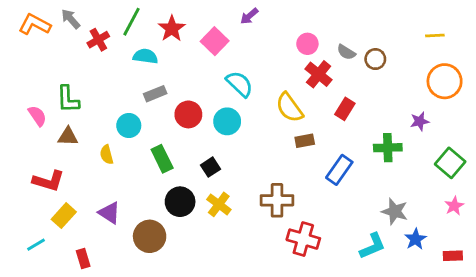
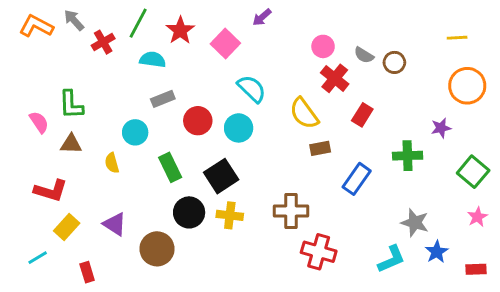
black square: (211, 167) -> (221, 176), size x1.6
yellow cross: (219, 204) -> (230, 215), turned -30

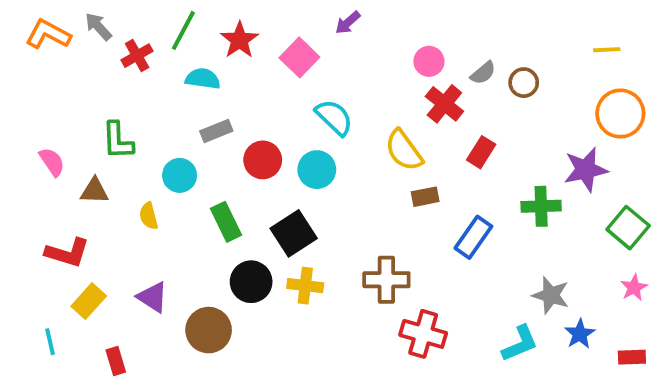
gray semicircle: (364, 55) -> (483, 73), turned -72
green L-shape: (71, 105) -> (118, 141), moved
purple star: (441, 128) -> (586, 170), size x1.6
cyan line: (38, 258) -> (50, 342), turned -72

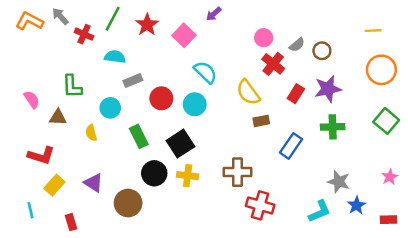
red cross: (137, 56) -> (84, 34), turned -36
cyan semicircle: (203, 79) -> (115, 57), moved
purple star: (586, 170) -> (328, 89), moved
green square: (628, 228) -> (386, 121), moved

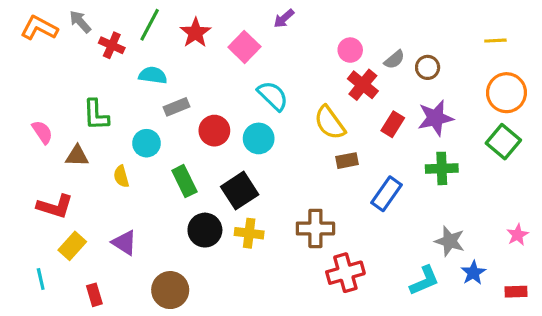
green square: (386, 121) -> (503, 142), moved
brown circle: (128, 203) -> (170, 290), moved
red cross: (260, 205) -> (345, 273), turned -32

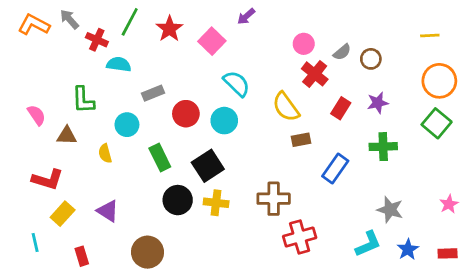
cyan semicircle: (153, 75) -> (119, 64), moved
purple star: (435, 118) -> (378, 103), size x0.7
blue star: (473, 273) -> (408, 249), moved

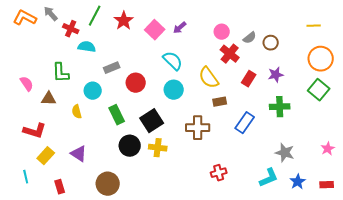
purple arrow: (246, 16) -> (180, 28), moved
cyan circle: (224, 121) -> (174, 90), moved
brown cross: (274, 199) -> (198, 128), moved
red cross: (300, 237) -> (219, 173), size x0.7

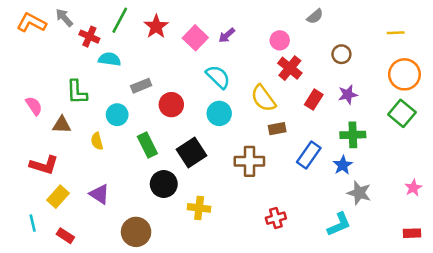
gray semicircle: (250, 38) -> (315, 16), moved
yellow cross: (158, 148) -> (199, 208), moved
blue star: (298, 182) -> (343, 165), moved
red rectangle: (60, 187) -> (65, 236), moved, turned -40

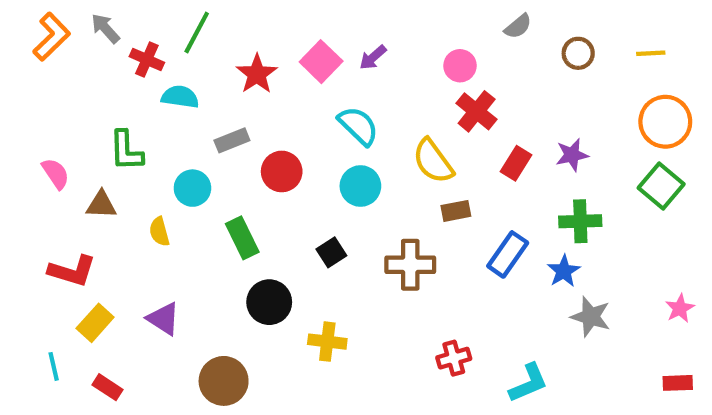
orange L-shape: (31, 23) -> (51, 37), turned 108
red star: (156, 26) -> (257, 74), moved
brown circle: (341, 54) -> (578, 53), moved
black square: (191, 152) -> (331, 252), moved, size x0.6
cyan L-shape: (339, 224) -> (528, 383), moved

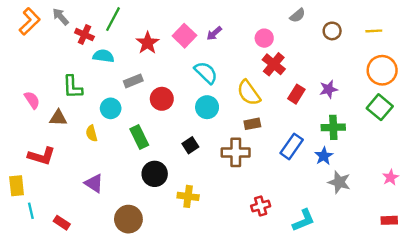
brown rectangle: (456, 211) -> (252, 124), moved
yellow rectangle: (95, 323) -> (17, 186), moved, turned -48

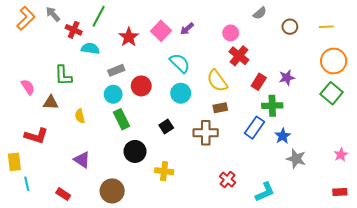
cyan circle: (111, 108) -> (113, 94), moved
green cross: (333, 127) -> (272, 106), moved
red cross: (261, 206) -> (228, 180), turned -35
red rectangle: (62, 223) -> (63, 194), moved

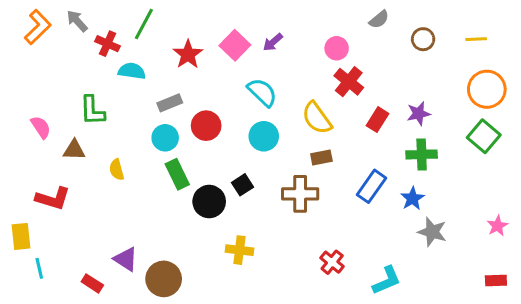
green cross: (272, 106) -> (422, 154), moved
black circle: (135, 151) -> (209, 202), moved
purple triangle: (82, 160) -> (126, 259), moved

